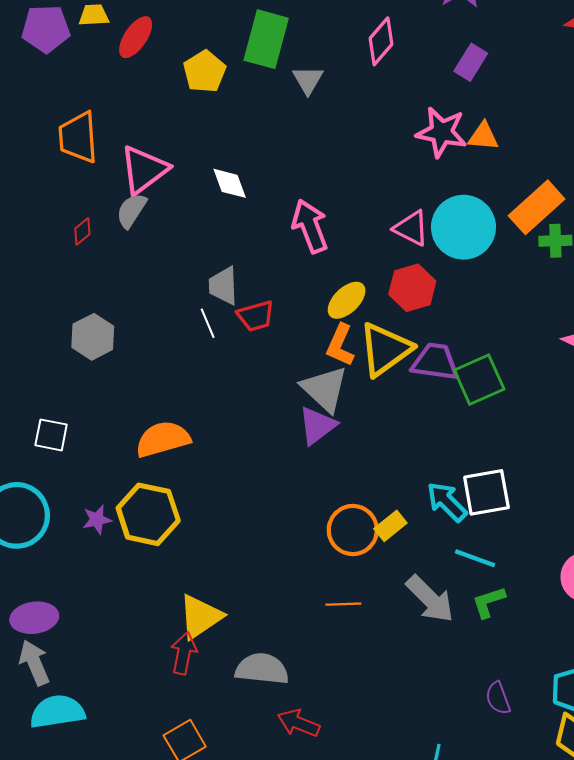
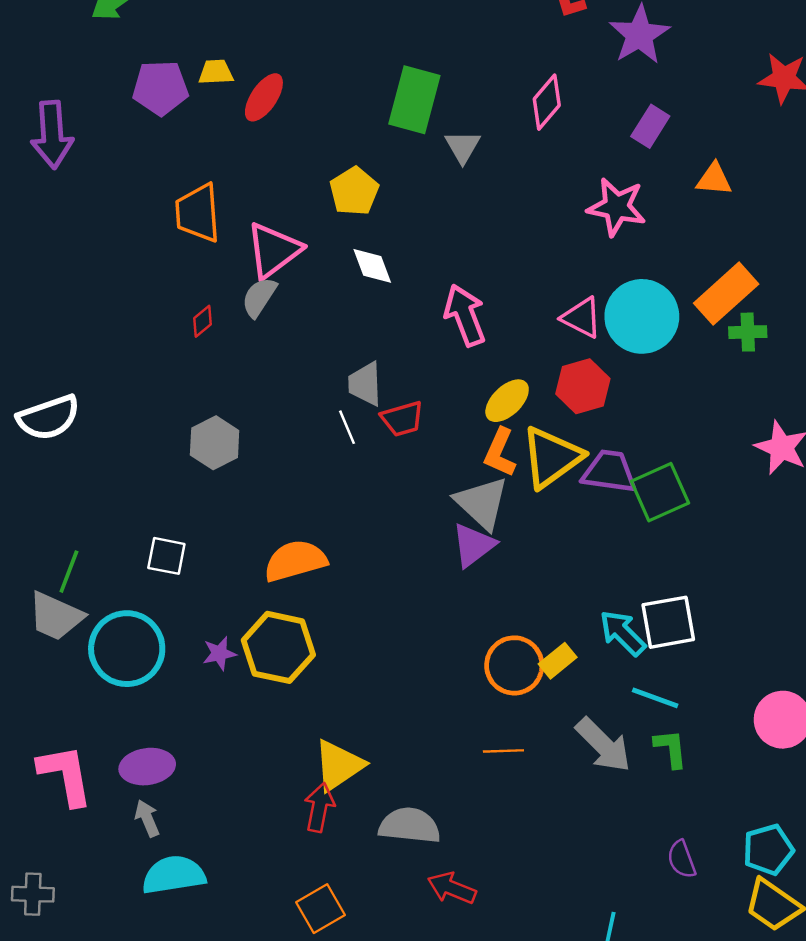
yellow pentagon: (205, 72) -> (354, 191), moved
orange triangle: (483, 136) -> (714, 179), moved
green L-shape: (489, 602) -> (671, 749), turned 102
gray arrow: (34, 663) -> (147, 818), size x0.7

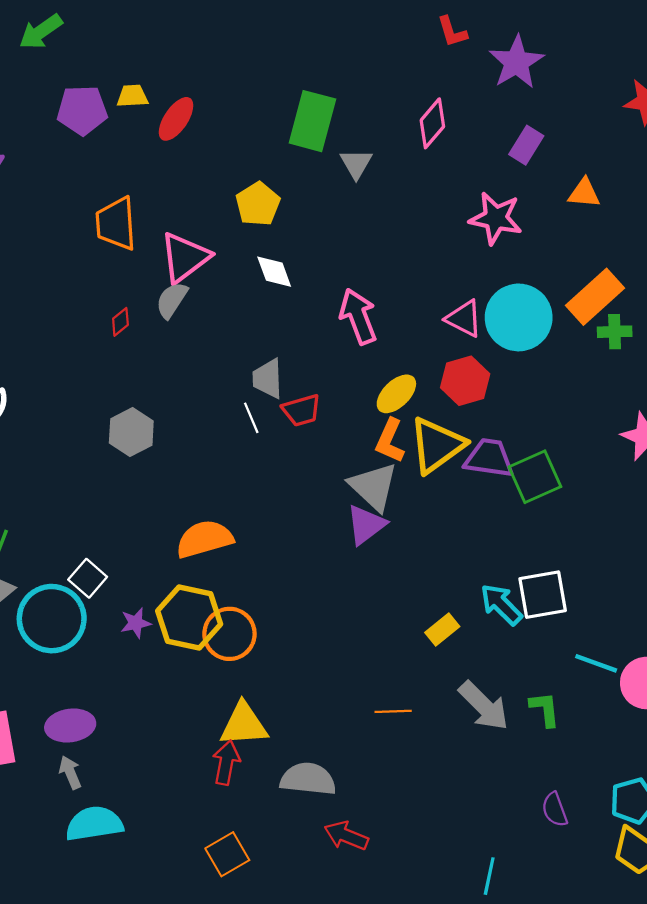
white square: (166, 556) -> (88, 578), moved, turned 30
orange circle: (514, 665) -> (229, 634), moved
cyan line: (655, 698) -> (596, 663), moved
yellow triangle: (339, 765) -> (244, 724), turned 30

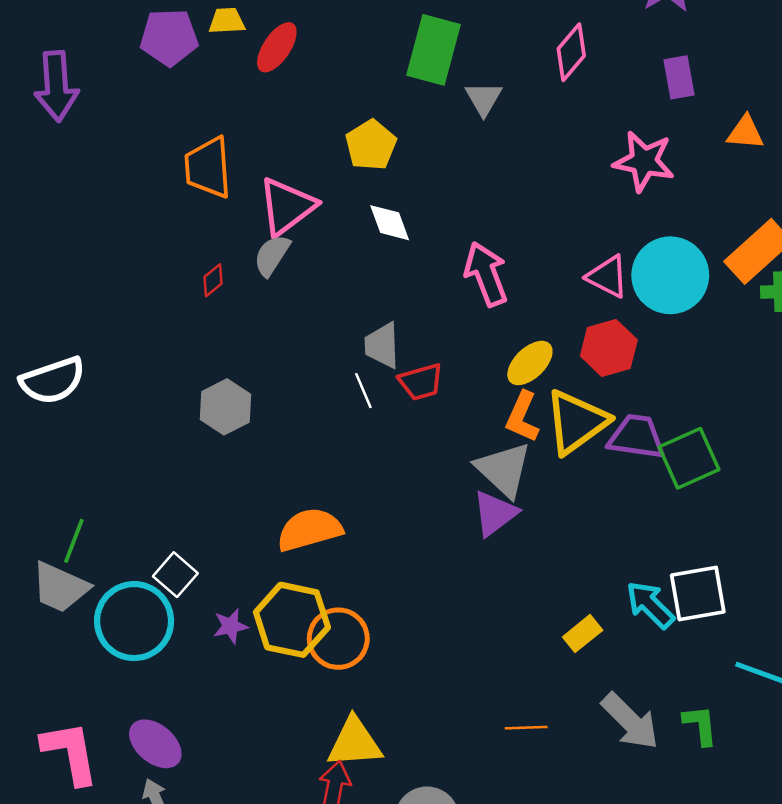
purple rectangle: (526, 145) -> (679, 77), turned -42
purple ellipse: (70, 726) -> (155, 744), turned 48

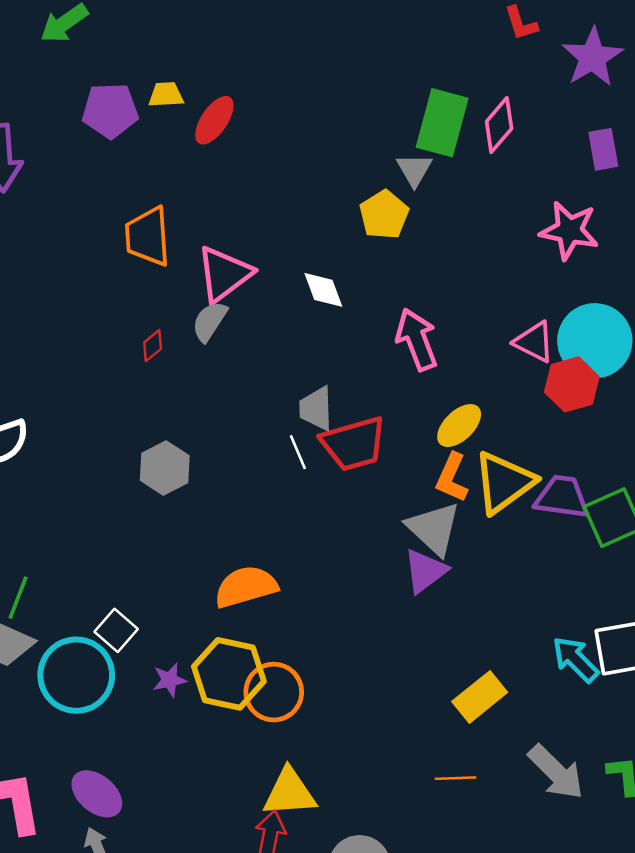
green rectangle: (433, 50) -> (442, 123), moved
yellow pentagon: (371, 145) -> (384, 215), moved
red hexagon: (609, 348) -> (572, 384), moved
red trapezoid: (421, 382) -> (354, 444), size x1.5
yellow rectangle: (583, 634) -> (480, 697), moved, size x1.4

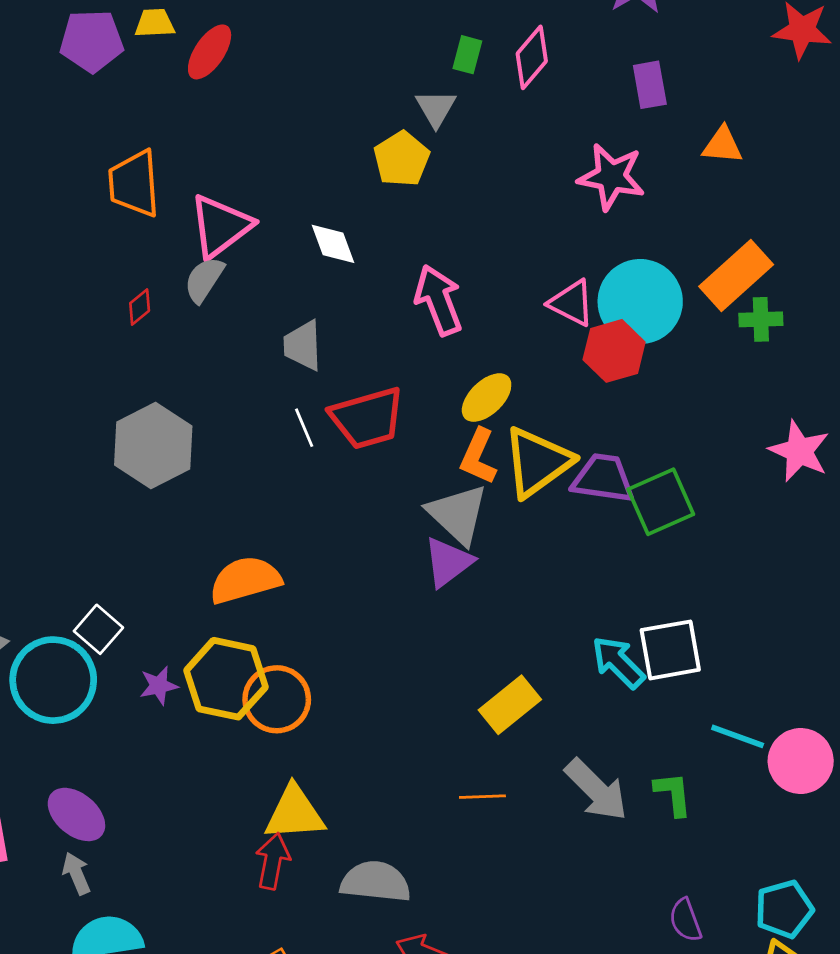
green rectangle: (442, 123) -> (467, 55), size x0.5
gray trapezoid: (316, 409) -> (303, 345), moved
gray hexagon: (165, 468) -> (153, 446), size x1.4

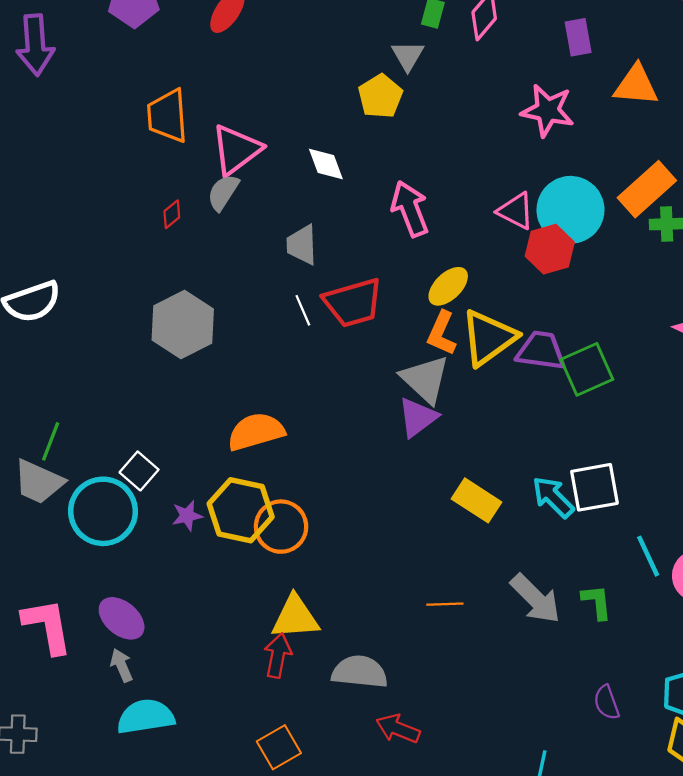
orange triangle: (722, 145) -> (636, 85), size x1.4
yellow rectangle: (510, 705) -> (477, 500), moved, turned 72
cyan line: (738, 736) -> (648, 556), turned 45

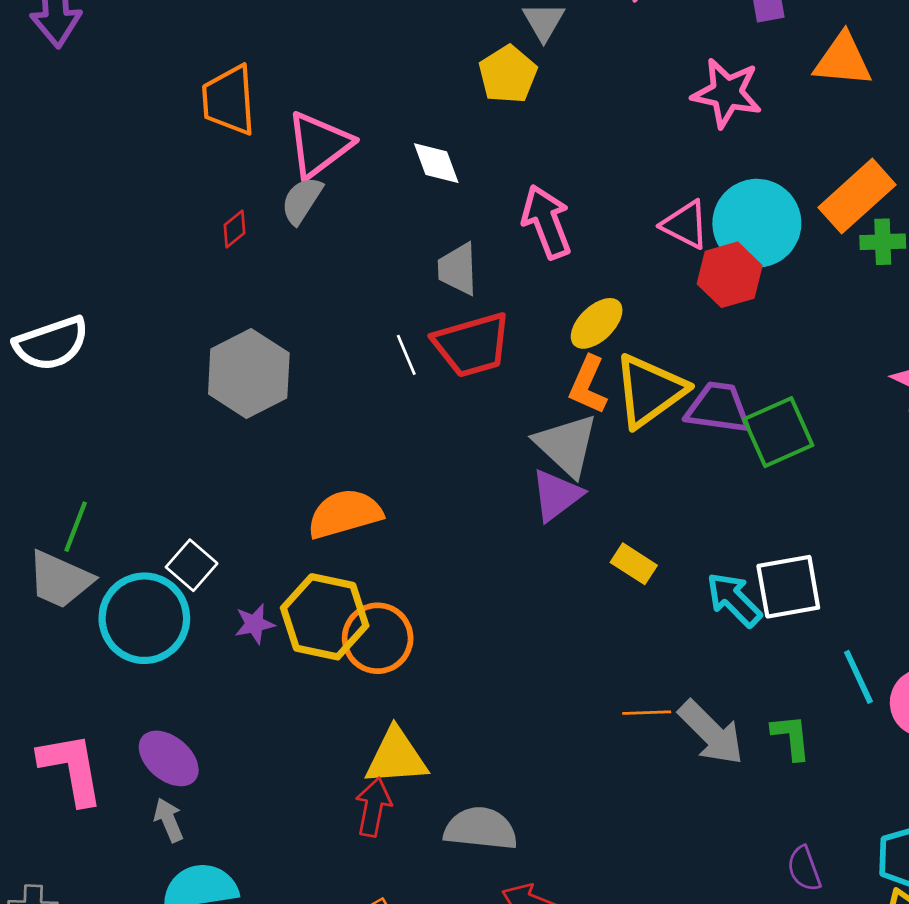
gray trapezoid: (302, 245) -> (458, 269), moved
yellow rectangle: (477, 500) -> (634, 564), moved, size x0.7
orange line: (445, 604) -> (647, 713), moved

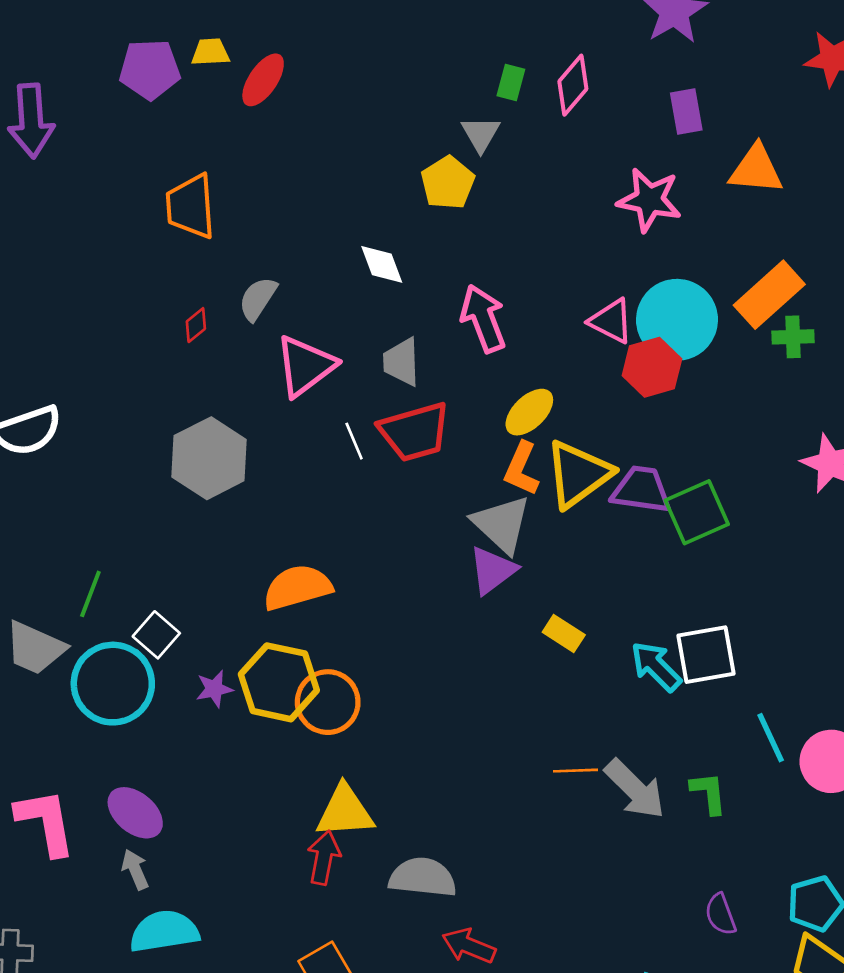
pink triangle: (319, 145) -> (305, 366), moved
green line: (76, 527) -> (90, 594), moved

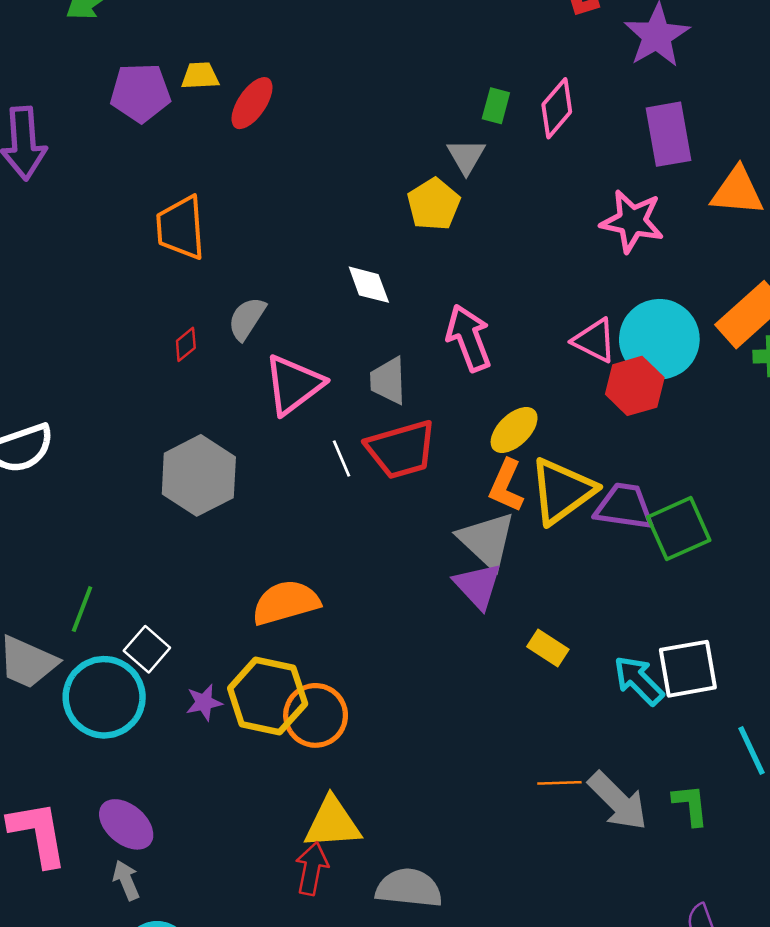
purple rectangle: (686, 111) -> (668, 134), size x1.4
purple triangle: (492, 570) -> (478, 586), turned -36

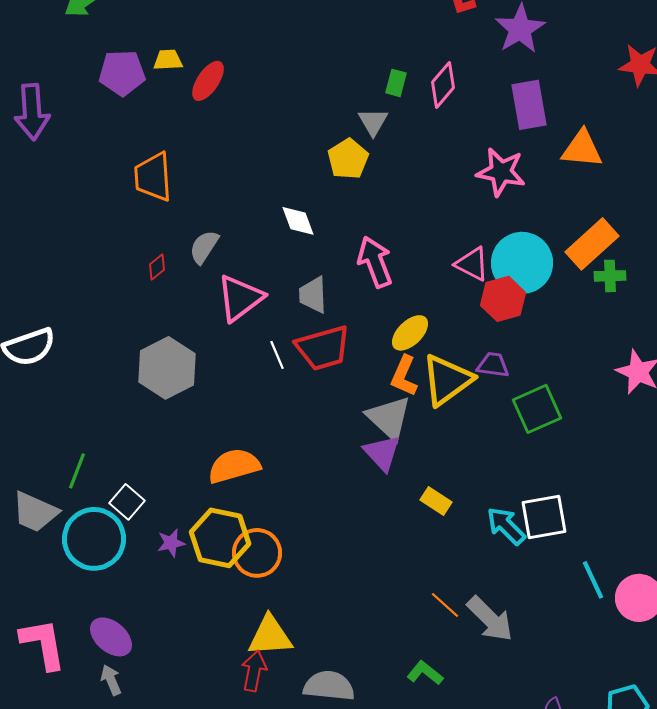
purple trapezoid: (624, 507) -> (493, 365), moved, size x0.7
orange line: (559, 783) -> (445, 605), turned 44
green L-shape: (690, 805) -> (425, 673), moved, turned -45

